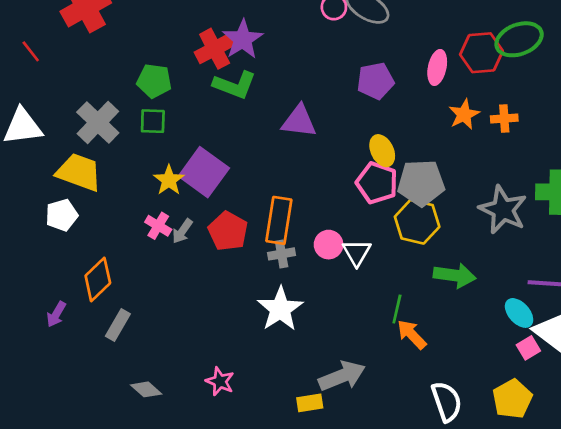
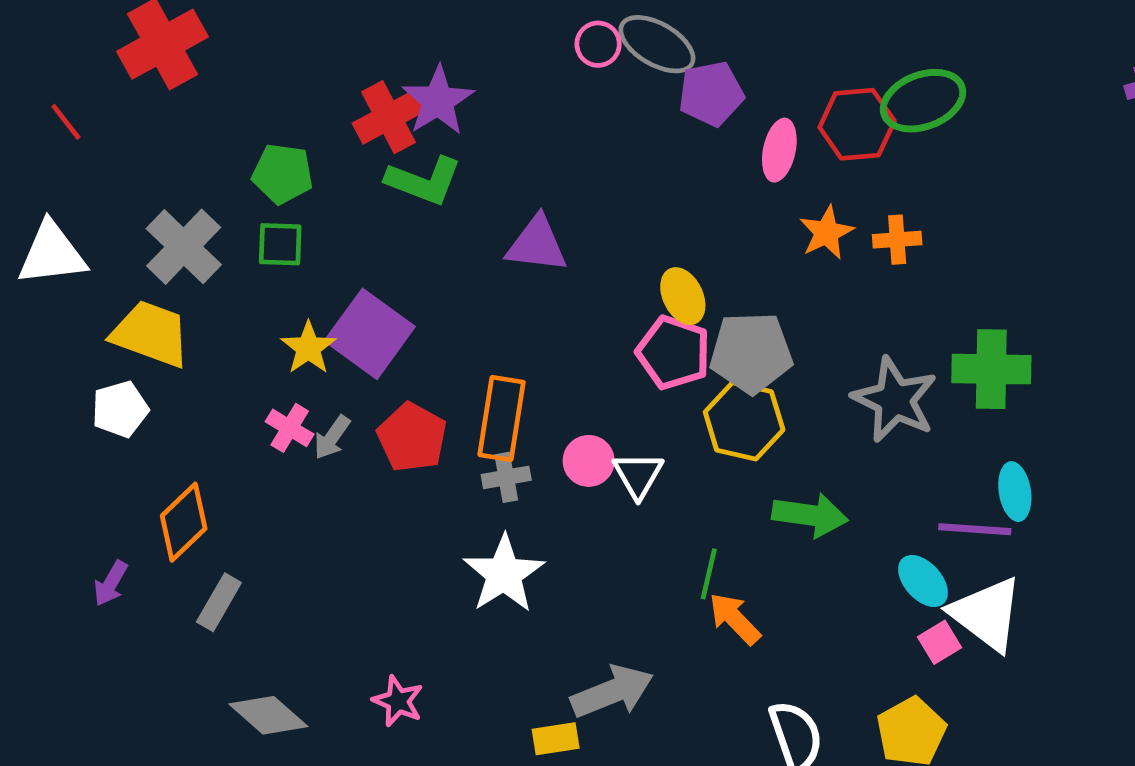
purple pentagon: (375, 81) -> (711, 94), moved
gray diamond: (146, 389) -> (268, 715), size x1.4

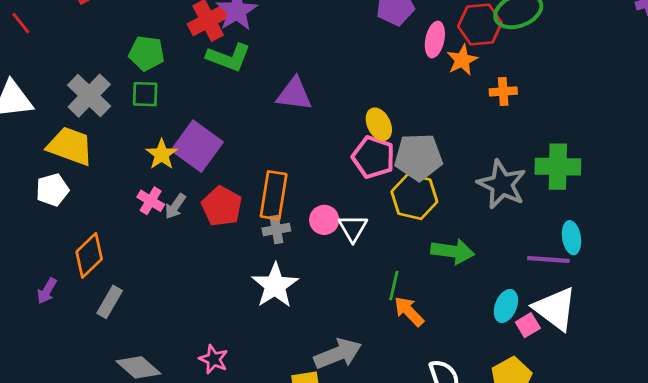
orange star: (826, 233) -> (462, 60), moved
cyan ellipse: (923, 581) -> (506, 306), moved, turned 64

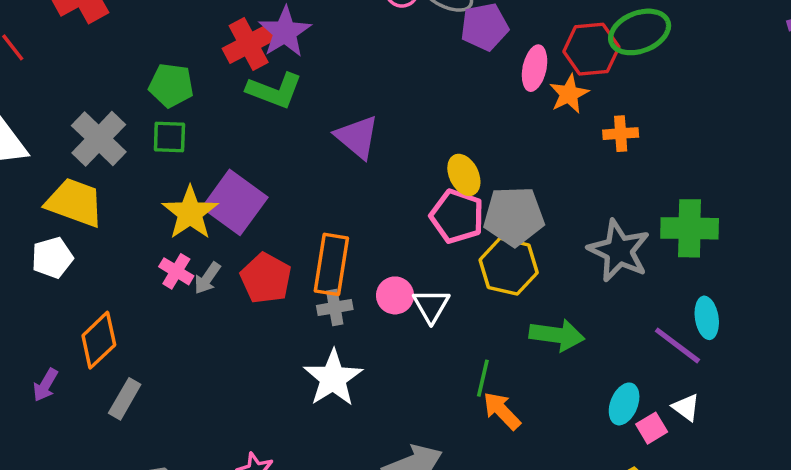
purple triangle: (294, 94) -> (357, 137), turned 33
yellow star: (162, 154) -> (190, 213), size x1.4
purple line: (548, 260) -> (677, 345), turned 33
white triangle: (555, 309) -> (686, 407), size x0.5

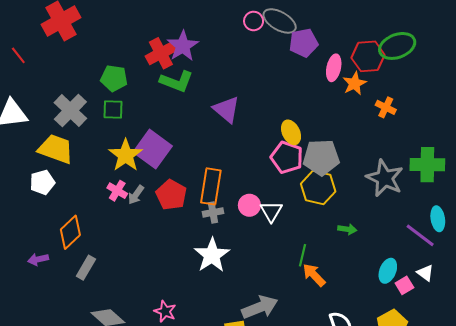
orange cross: (621, 134) -> (386, 107), turned 30
green arrow: (557, 335) -> (347, 229), size x0.6
purple arrow: (45, 385) -> (38, 259), turned 48

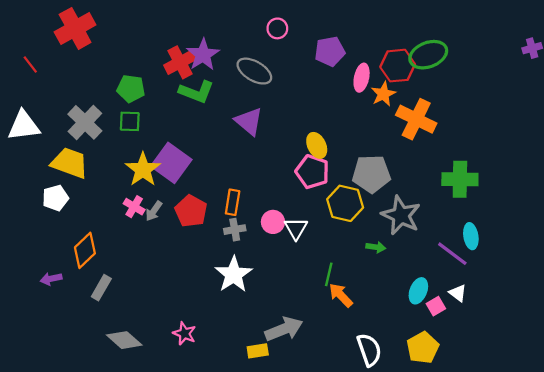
gray ellipse: (280, 21) -> (254, 71), moved
orange cross: (386, 107) -> (416, 119), size x1.8
gray pentagon: (321, 157) -> (371, 174), moved
gray star: (385, 178) -> (401, 215), moved
orange rectangle: (211, 186) -> (233, 202), size x0.7

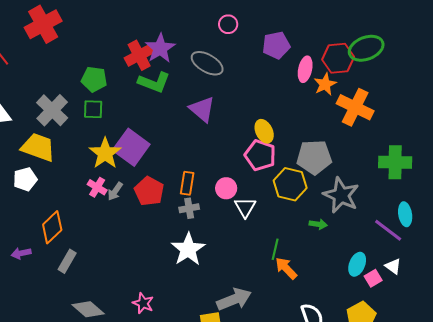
pink circle: (273, 222) -> (226, 188), moved

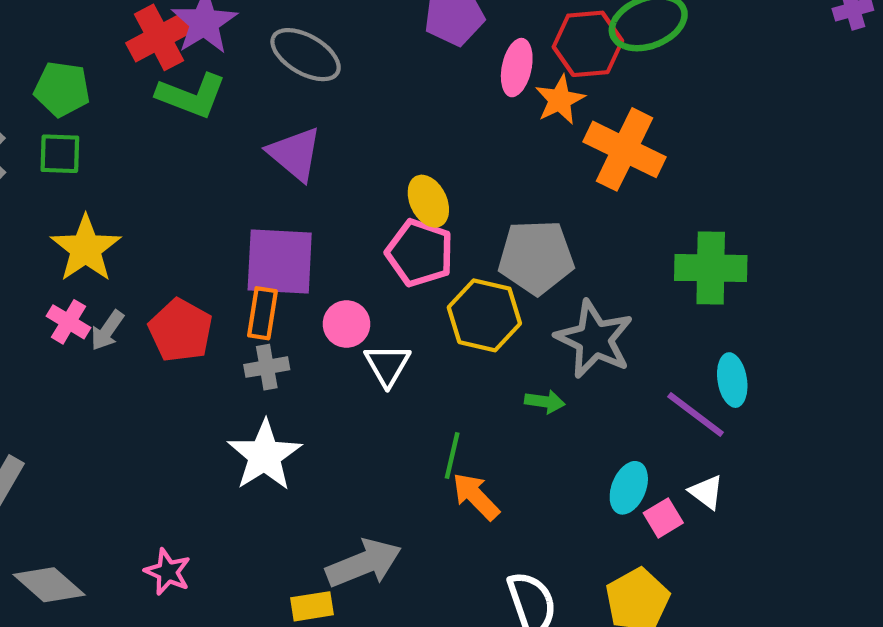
purple square: (131, 147) -> (280, 261), moved, turned -33

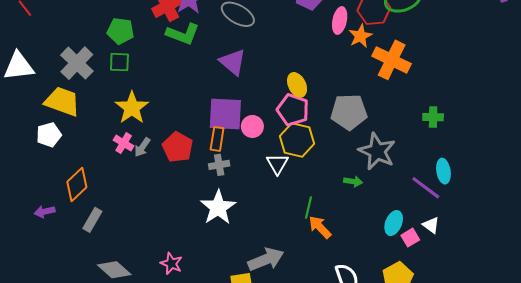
green cross: (711, 268) -> (433, 117), size x0.6
yellow hexagon: (484, 315) -> (297, 140), moved
pink circle: (346, 324) -> (252, 126), moved

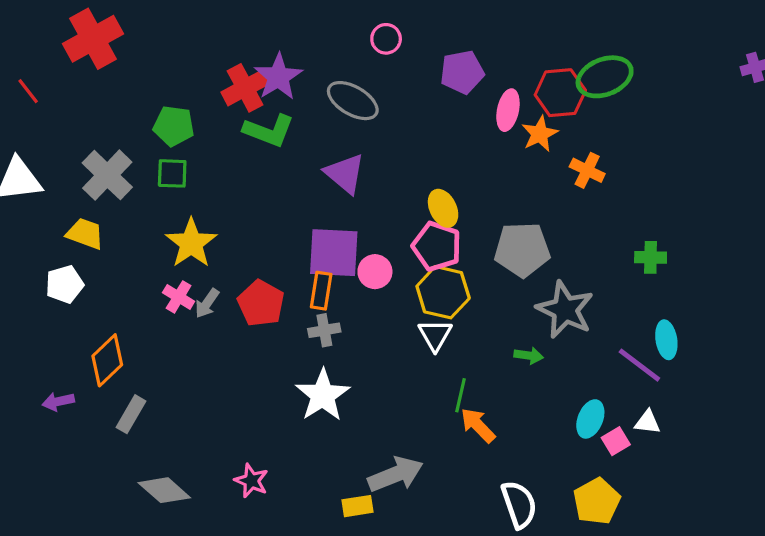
orange cross: (392, 60) -> (587, 170), size x0.6
yellow trapezoid: (62, 102) -> (85, 234), size x0.7
white triangle: (277, 164) -> (435, 335), moved
white triangle: (431, 225) -> (647, 422), turned -30

